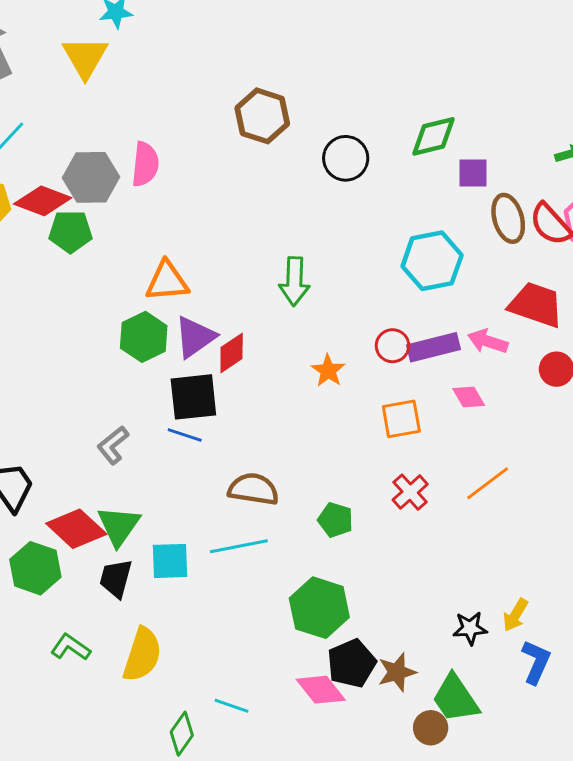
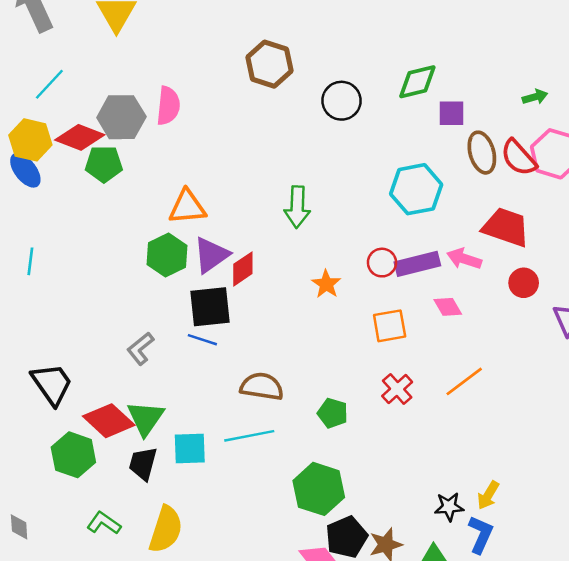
blue L-shape: (536, 662) -> (481, 534), moved

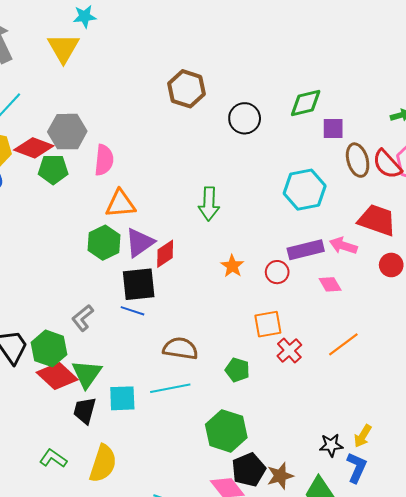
pink semicircle: (168, 106) -> (104, 160), moved
red circle: (382, 263) -> (277, 272), moved
orange square: (390, 326) -> (268, 324), moved
green hexagon: (73, 455) -> (49, 348), moved

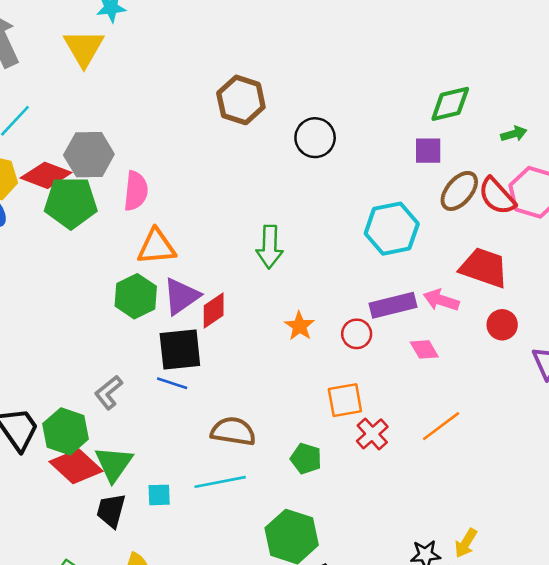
green diamond: (306, 103) -> (450, 104), moved
brown ellipse: (358, 160) -> (459, 191), turned 56
green pentagon: (53, 169) -> (71, 203), size x1.4
cyan square: (122, 398) -> (159, 495), size x0.7

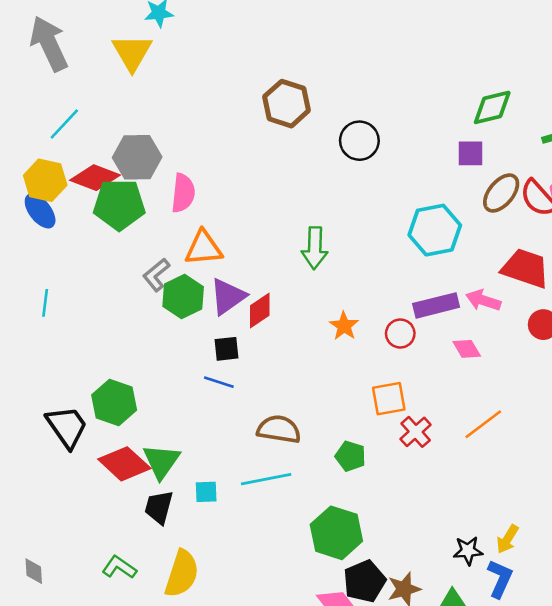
black square: (180, 349) -> (227, 349), size x0.6
gray L-shape: (108, 392) -> (156, 275), moved
green hexagon: (66, 431) -> (114, 402), moved

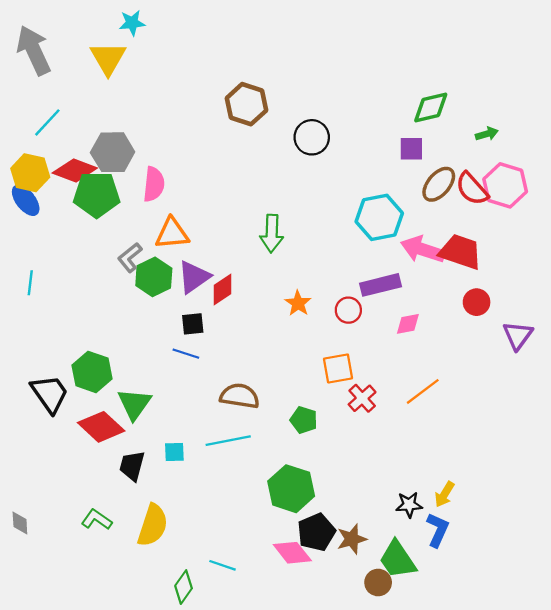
pink arrow: (483, 300) -> (423, 249), moved, size x1.4
pink diamond: (467, 349) -> (408, 324), turned -70
green triangle: (161, 461) -> (134, 404), moved

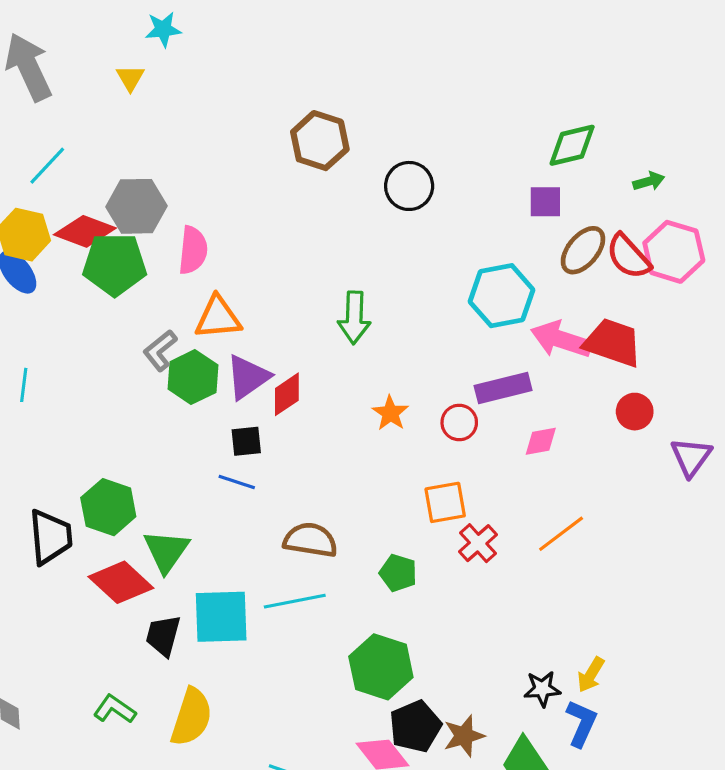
yellow triangle: (108, 58) -> (130, 78), size x0.6
black trapezoid: (50, 394) -> (50, 537), turned 30
cyan square: (174, 452) -> (221, 617), size x2.0

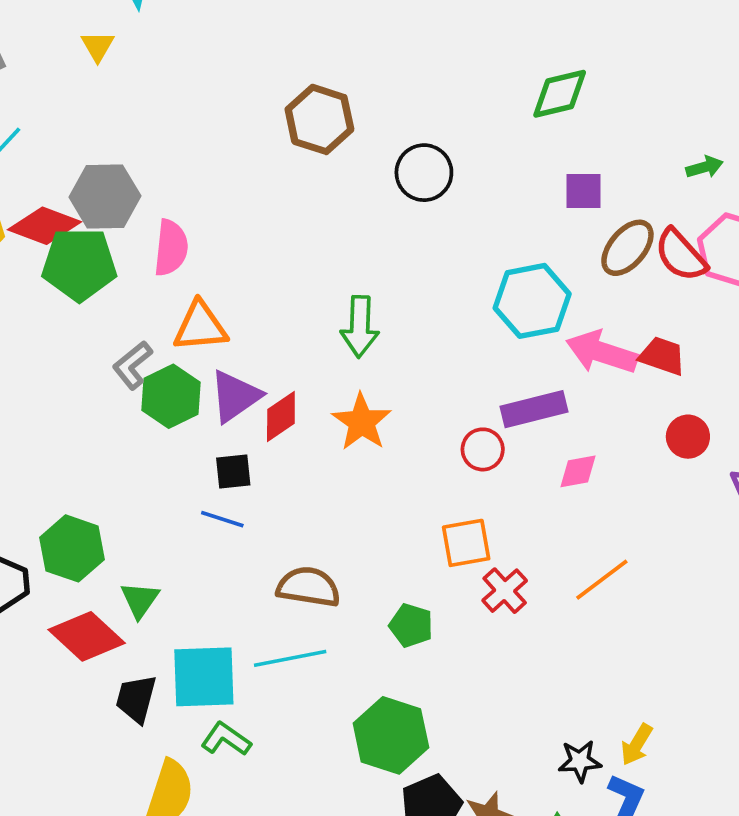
green diamond: (572, 145) -> (560, 94), moved
red trapezoid: (613, 343) -> (662, 356), size x0.7
orange star: (390, 413) -> (362, 422), moved, size x1.4
green triangle: (166, 551) -> (140, 600), size x0.7
green L-shape: (115, 709) -> (226, 739), moved

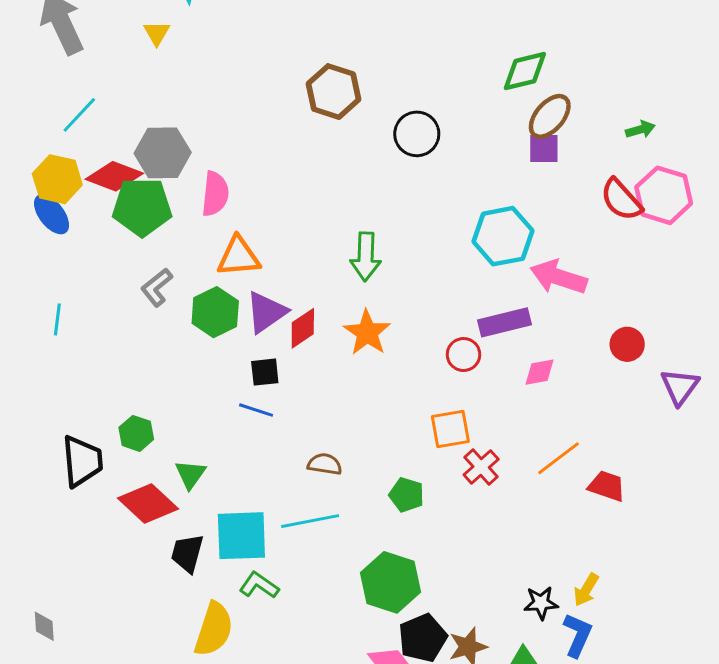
brown ellipse: (627, 248) -> (550, 116), moved
red trapezoid: (662, 356) -> (607, 486), moved
gray L-shape: (132, 365) -> (157, 287), moved
green hexagon: (72, 548) -> (136, 433), size x0.7
brown semicircle: (308, 587) -> (325, 464), size x0.7

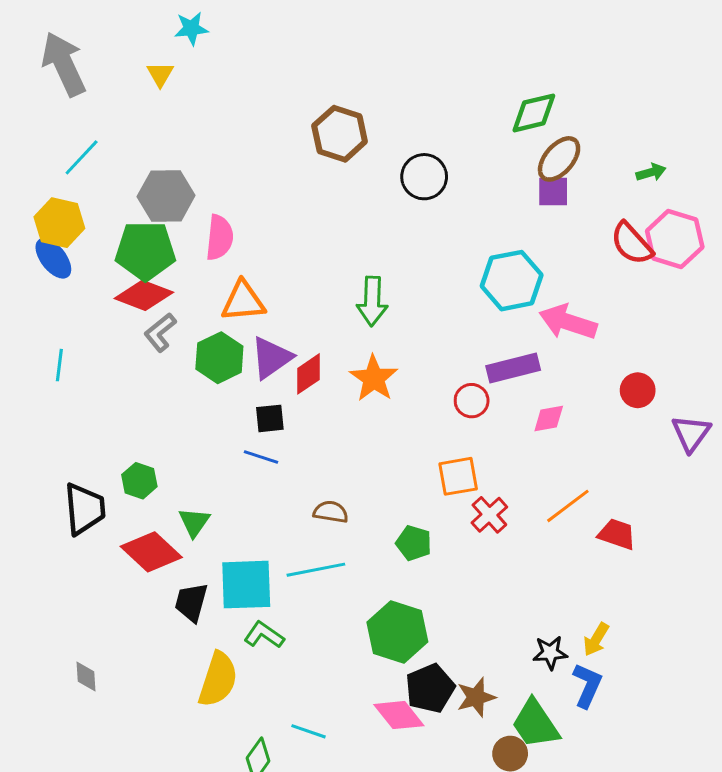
red diamond: (114, 176) -> (144, 295), moved
gray diamond: (44, 626) -> (86, 676), moved

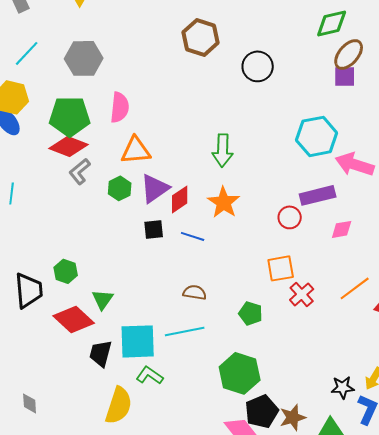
gray hexagon: (166, 196) -> (84, 58), moved
green hexagon: (219, 358) -> (120, 188), size x0.7
blue line: (261, 457) -> (193, 236), moved

